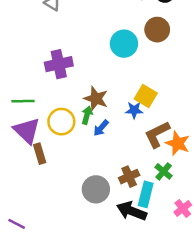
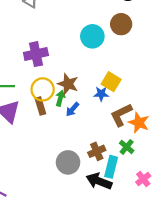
yellow circle: (61, 122) -> (43, 89), moved
brown rectangle: (40, 154) -> (40, 106), moved

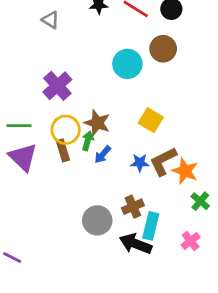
purple cross: (36, 54) -> (57, 86), turned -30
blue star: (101, 94) -> (140, 163), moved
green cross: (127, 147) -> (200, 201), moved

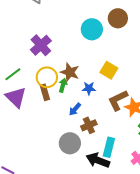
green line: (19, 126) -> (13, 74), turned -36
blue arrow: (103, 154) -> (75, 109), moved
blue star: (140, 163) -> (89, 88), moved
brown cross: (133, 207) -> (89, 125), moved

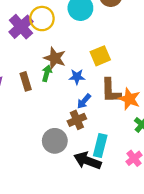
yellow square: (109, 70) -> (100, 56), turned 36
yellow circle: (47, 77) -> (42, 19), moved
brown L-shape: (118, 100) -> (111, 91), turned -65
blue arrow: (75, 109) -> (84, 101), moved

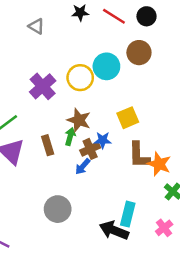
yellow circle: (42, 19) -> (80, 78), moved
blue arrow: (84, 101) -> (83, 166), moved
brown cross: (77, 120) -> (90, 149), moved
gray circle: (55, 141) -> (58, 209), moved

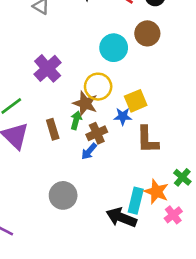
yellow circle: (80, 78) -> (98, 87), moved
blue star: (103, 140) -> (123, 116), moved
orange star: (159, 164) -> (156, 192), moved

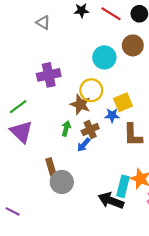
purple cross: (48, 68) -> (49, 75), turned 30
green arrow: (76, 120) -> (66, 128), moved
brown rectangle: (53, 129) -> (51, 167), moved

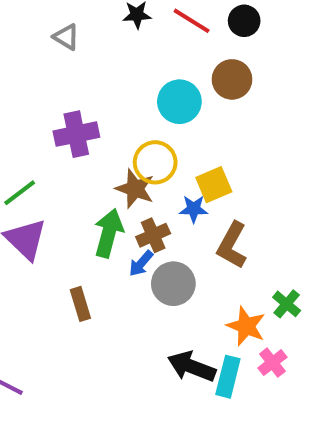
green arrow: (66, 128) -> (109, 233), size x1.6
brown L-shape: (133, 135) -> (232, 245), turned 30
gray circle: (62, 182) -> (173, 284), moved
cyan rectangle: (123, 186) -> (228, 377), moved

